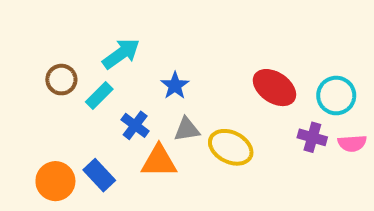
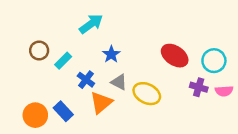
cyan arrow: (121, 54) -> (91, 24), moved
gray triangle: (187, 129) -> (119, 82), turned 36
orange triangle: (159, 161) -> (101, 102), turned -40

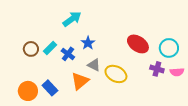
brown circle: (39, 51) -> (31, 49), moved
blue cross: (86, 80) -> (68, 54), moved

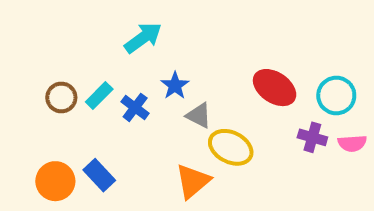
gray triangle: (94, 65) -> (199, 115), moved
orange triangle: (80, 81) -> (193, 181), moved

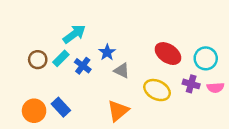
cyan arrow: (143, 38) -> (74, 34), moved
yellow ellipse: (231, 147) -> (157, 90), moved

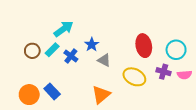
red ellipse: (168, 54) -> (144, 46), turned 45

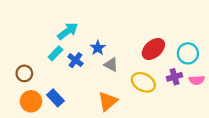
red ellipse: (144, 46) -> (153, 49), turned 60
brown circle: (32, 51) -> (24, 73), moved
purple cross: (164, 72) -> (175, 77), turned -32

